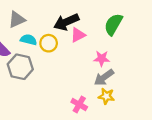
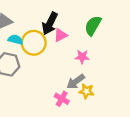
black arrow: (66, 22) -> (50, 23), turned -40
yellow circle: (49, 43) -> (34, 43), size x1.5
gray arrow: (104, 77) -> (76, 82), moved

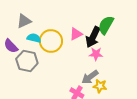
black arrow: (50, 23) -> (93, 37), moved

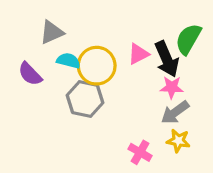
black arrow: (93, 37) -> (167, 59), turned -50
gray hexagon: (27, 61) -> (85, 99), moved
gray arrow: (90, 77) -> (175, 112), moved

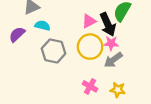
yellow circle: (97, 66) -> (90, 47), moved
purple semicircle: (30, 74) -> (17, 34), turned 91
yellow star: (178, 141) -> (118, 90), moved

